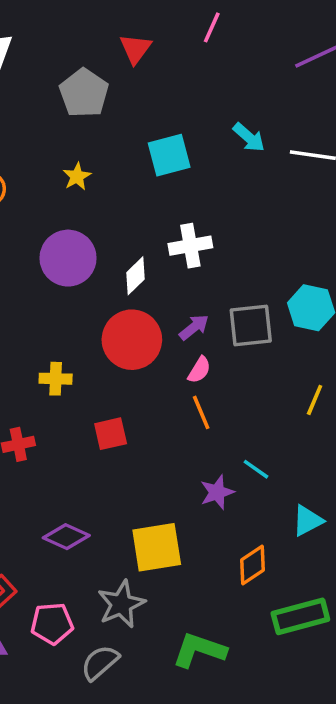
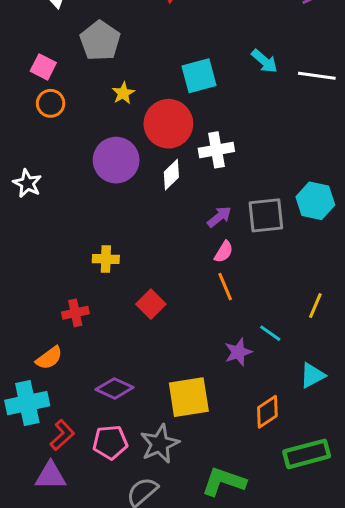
gray pentagon: (84, 93) -> (100, 41), moved
red circle: (132, 340) -> (168, 124), moved
yellow line: (315, 400) -> (315, 306), moved
red square: (111, 434) -> (151, 304), turned -32
pink pentagon: (52, 624) -> (110, 442), moved

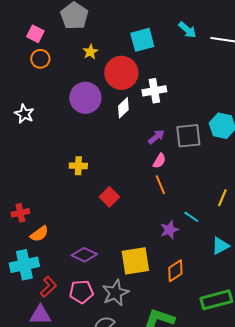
red cross: (75, 313) -> (20, 213), moved
orange diamond: (267, 412) -> (175, 271), moved

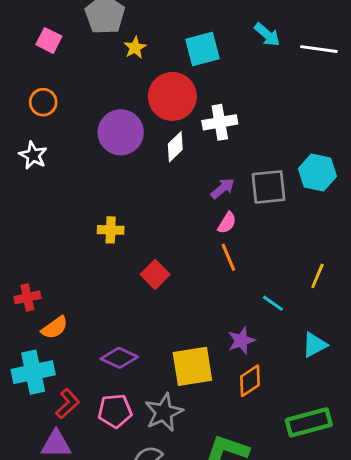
yellow star: (90, 52) -> (135, 48), moved
orange circle: (40, 59) -> (43, 102), moved
purple star: (169, 230) -> (241, 341), moved

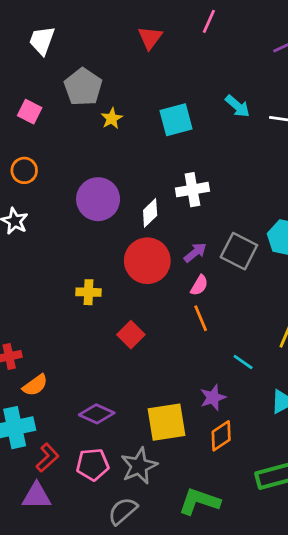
red circle: (172, 96) -> (147, 261), moved
gray square: (269, 187) -> (239, 251), turned 33

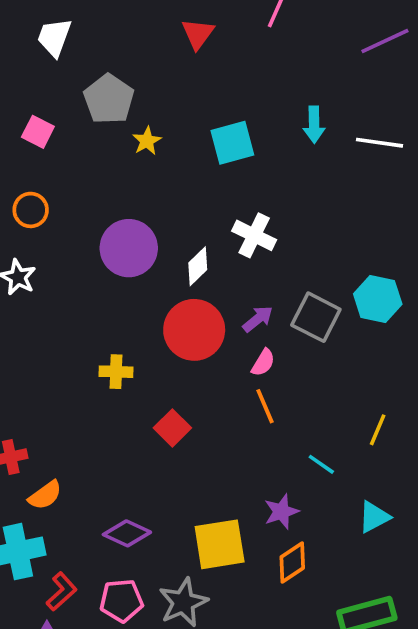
cyan arrow: (238, 106) -> (314, 125), turned 48
white cross: (192, 190) -> (254, 235), turned 36

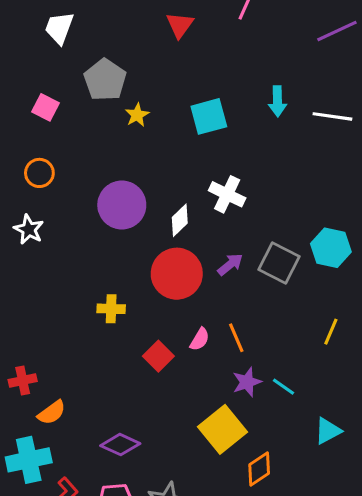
pink semicircle: (263, 363) -> (200, 339), moved
yellow line: (378, 430) -> (331, 332), moved
purple star: (281, 512) -> (247, 382), moved
yellow square: (220, 544) -> (223, 429), moved, turned -30

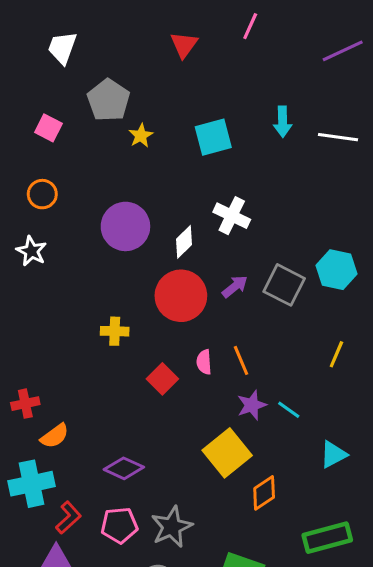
pink semicircle: (200, 339) -> (204, 362), turned 145

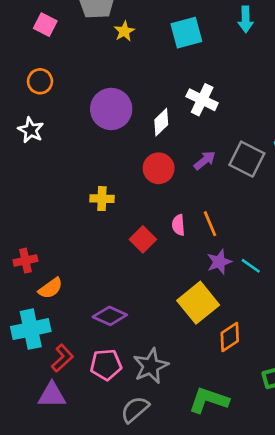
red circle: (181, 296) -> (159, 168), size x0.7

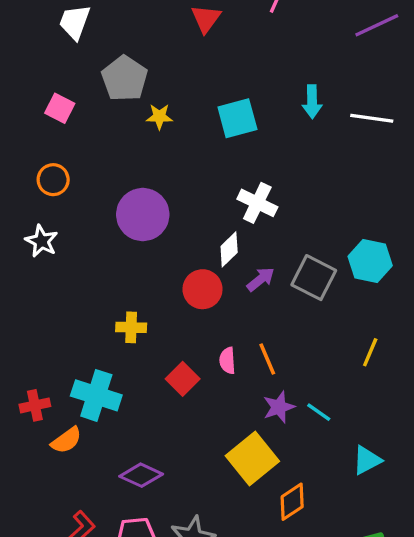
yellow star: (124, 31) -> (159, 117), turned 30
white diamond: (161, 122) -> (229, 249), moved
cyan cross: (31, 329) -> (96, 395), moved, turned 30

